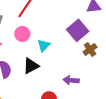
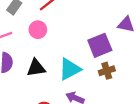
cyan triangle: (44, 45) -> (70, 69), moved, size x1.5

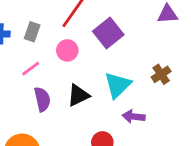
purple square: (100, 45) -> (108, 33), moved

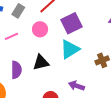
cyan triangle: (118, 85) -> (70, 49), moved
purple semicircle: (42, 99) -> (16, 70), moved

